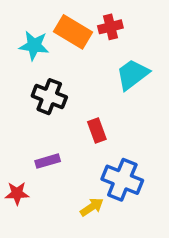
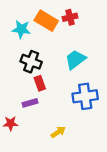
cyan trapezoid: (133, 74) -> (75, 60), moved
red rectangle: (97, 131) -> (40, 83), moved
blue cross: (122, 180) -> (85, 96), moved, turned -30

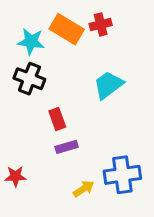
black cross: (31, 62) -> (29, 79), moved
blue cross: (85, 96) -> (122, 175), moved
purple rectangle: (30, 103) -> (67, 147), moved

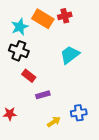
cyan star: (31, 42) -> (20, 27), turned -30
red rectangle: (57, 119) -> (29, 76), moved, turned -32
blue cross: (122, 175) -> (79, 113), size x0.7

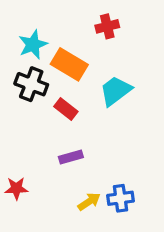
orange rectangle: (43, 19) -> (69, 64), moved
red rectangle: (29, 76) -> (66, 109), moved
blue cross: (79, 113) -> (120, 198), moved

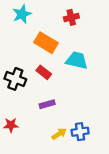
cyan star: (33, 45) -> (22, 14), moved
black cross: (31, 84) -> (15, 79), moved
cyan trapezoid: (116, 91) -> (77, 60), turned 50

